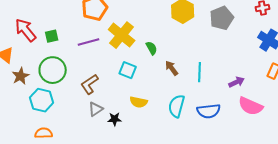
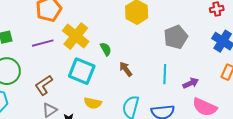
gray pentagon: (222, 18) -> (176, 37), moved
cyan square: (128, 70) -> (82, 71), size x1.5
cyan line: (200, 72) -> (165, 74), moved

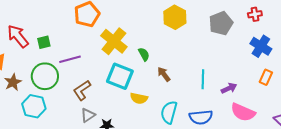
gray pentagon: (176, 37) -> (221, 23), moved
purple line: (43, 43) -> (70, 59), moved
yellow semicircle: (93, 103) -> (139, 98), moved

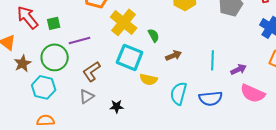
brown arrow: (164, 74) -> (174, 55), turned 105
gray triangle: (88, 115) -> (87, 96), moved

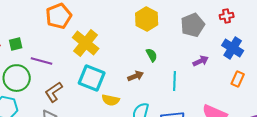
green semicircle: (154, 35) -> (152, 55), moved
purple line: (80, 40) -> (42, 61), turned 30
purple arrow: (239, 69) -> (201, 61), moved

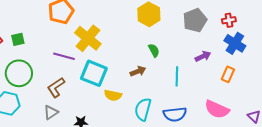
red cross: (227, 16) -> (229, 20), moved
purple line: (42, 61) -> (64, 56), moved
orange rectangle: (238, 79) -> (228, 74), moved

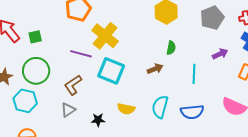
green semicircle: (154, 50) -> (171, 48), turned 40
yellow semicircle: (113, 95) -> (126, 109), moved

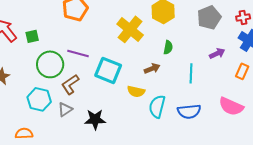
yellow cross: (105, 36) -> (130, 29), moved
green circle: (36, 71) -> (50, 64), moved
cyan hexagon: (25, 101) -> (39, 99), moved
yellow semicircle: (126, 109) -> (136, 91), moved
black star: (98, 120) -> (95, 119), size x1.5

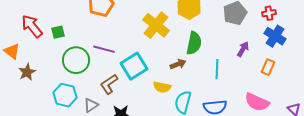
green semicircle: (168, 47) -> (194, 43), size x1.6
purple arrow: (217, 53) -> (243, 49), turned -35
cyan square: (108, 70) -> (134, 66), turned 36
brown L-shape: (70, 84) -> (109, 84), moved

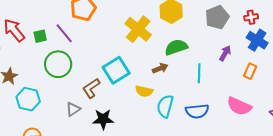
green semicircle: (194, 43) -> (176, 47), turned -120
purple line: (104, 49) -> (64, 33), moved, turned 35
cyan hexagon: (65, 95) -> (28, 99), moved

